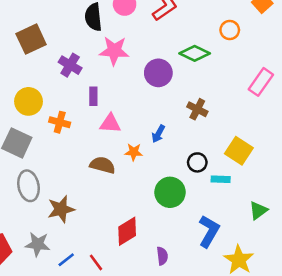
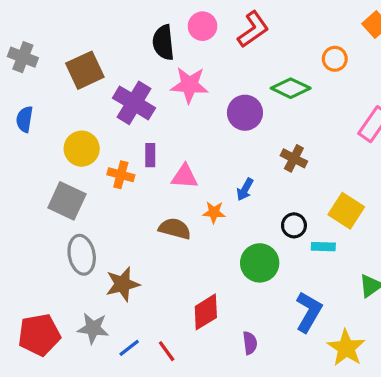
purple cross: (70, 65) -> (134, 103), size x1.4
purple rectangle: (93, 96) -> (150, 155), moved

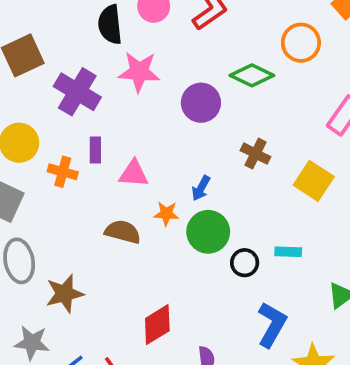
orange circle: (335, 59) -> (301, 43), size x1.4
yellow square: (346, 211) -> (314, 181), moved
black circle: (294, 225) -> (245, 263), moved
green circle: (260, 263) -> (208, 232), moved

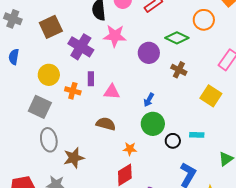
brown cross: (255, 154) -> (179, 70), moved
orange star: (166, 214) -> (130, 149), moved

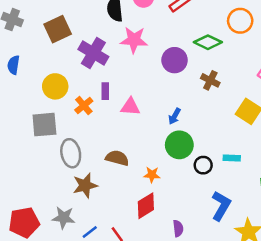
orange cross: (73, 91) -> (84, 105), turned 35
gray square: (40, 107) -> (44, 125), turned -30
brown semicircle: (106, 124) -> (117, 158), moved
gray ellipse: (49, 140) -> (71, 153), moved

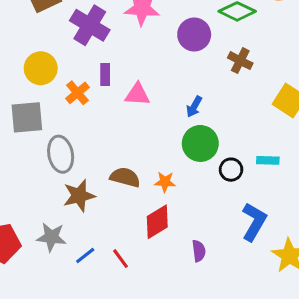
brown semicircle: (117, 158) -> (125, 177), moved

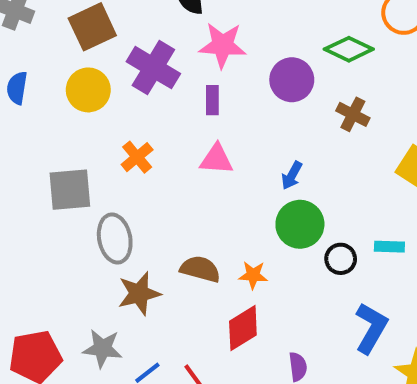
yellow circle: (41, 68) -> (88, 90), moved
purple rectangle: (105, 74) -> (212, 100), moved

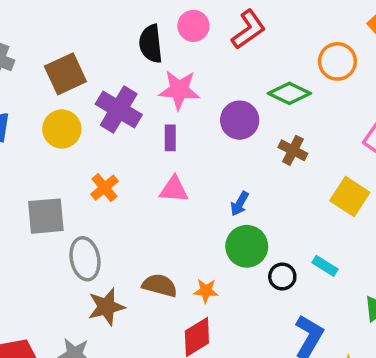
cyan rectangle: (389, 247) -> (325, 266), turned 30

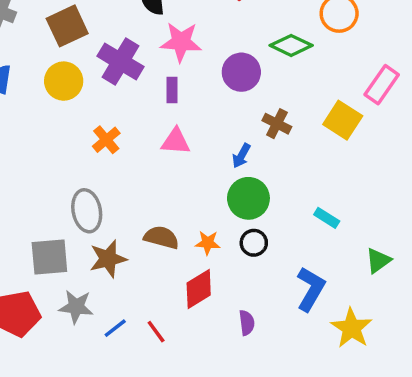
brown cross: (293, 150) -> (277, 124), moved
yellow square: (350, 197) -> (343, 120), moved
gray square: (46, 216) -> (49, 257), moved
black circle: (282, 277) -> (254, 243), moved

